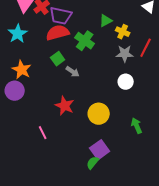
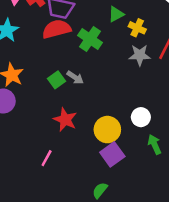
green square: (58, 59) -> (56, 80), moved
white circle: (126, 82) -> (141, 117), moved
pink line: (43, 133) -> (47, 158), moved, turned 56
purple square: (100, 150) -> (112, 154), moved

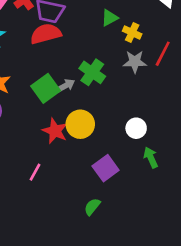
green cross: (90, 39) -> (92, 72), moved
gray arrow: (75, 77) -> (66, 86), turned -63
green square: (56, 80) -> (46, 88), size x1.5
yellow circle: (107, 130) -> (80, 124), moved

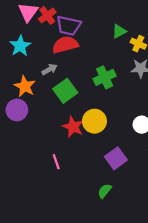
green cross: (92, 72) -> (105, 77), turned 30
gray arrow: (66, 86) -> (49, 69), moved
pink line: (35, 172) -> (56, 162), turned -48

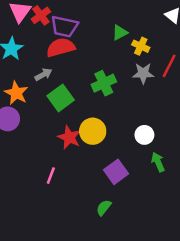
pink line: (56, 162) -> (51, 176), turned 40

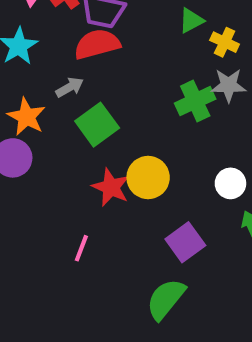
green cross: (104, 83) -> (195, 101), moved
green semicircle: (104, 208) -> (166, 299), size x1.6

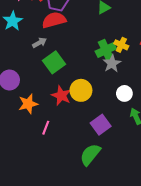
yellow cross: (225, 42) -> (121, 45), moved
gray star: (229, 85) -> (112, 63), moved, turned -30
orange star: (26, 117) -> (28, 104), moved, turned 30

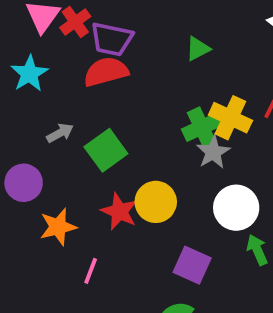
gray arrow: (40, 43) -> (60, 133), moved
yellow cross: (121, 45) -> (230, 118), size x1.5
white circle: (124, 93) -> (236, 208), size x1.5
purple square: (101, 125) -> (192, 265), turned -30

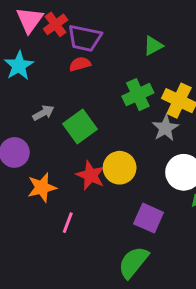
red semicircle: (106, 72) -> (80, 64), size x0.6
green cross: (202, 127) -> (138, 95), moved

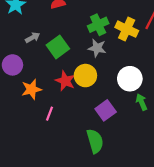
gray star: (165, 128) -> (97, 48), moved, turned -30
purple square: (149, 218) -> (106, 110), turned 30
green semicircle: (133, 262) -> (95, 141), turned 125

